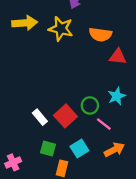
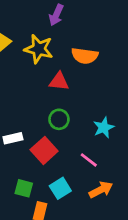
red triangle: (118, 57) -> (59, 81), moved
green circle: (90, 105) -> (59, 119), moved
white rectangle: (40, 117) -> (13, 138), moved, turned -63

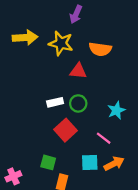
white rectangle: (13, 138) -> (55, 102), moved
cyan square: (60, 188) -> (90, 162), moved, turned 30

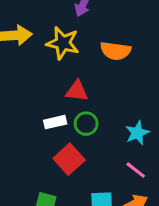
red triangle: (78, 71) -> (77, 91), moved
pink line: (104, 138) -> (136, 170), moved

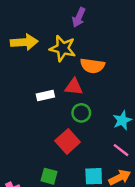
orange semicircle: (116, 51) -> (92, 66), moved
white rectangle: (55, 122) -> (45, 96), moved

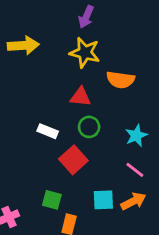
yellow star: (63, 48) -> (85, 53), moved
orange semicircle: (92, 66) -> (121, 80), moved
white rectangle: (45, 96) -> (48, 131), moved, turned 35

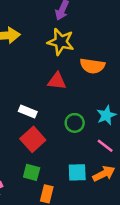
green circle: (89, 127) -> (75, 123), moved
red square: (73, 160) -> (33, 139), moved

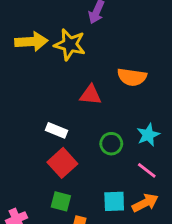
yellow star: (61, 42) -> (70, 45), moved

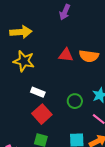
yellow star: (70, 45) -> (24, 61), moved
red triangle: (91, 95) -> (66, 55), moved

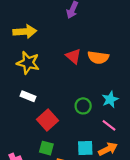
red triangle: (66, 55) -> (73, 56), turned 35
white rectangle: (38, 92) -> (28, 96), moved

